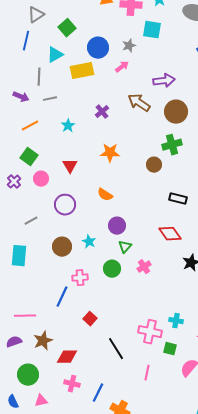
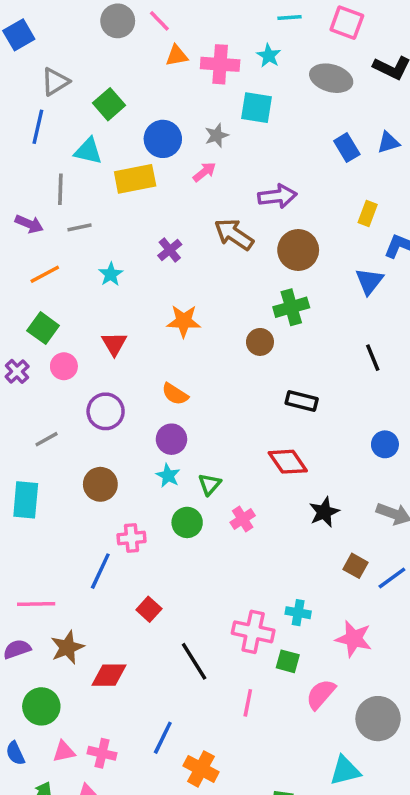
cyan triangle: (55, 55) -> (88, 151), turned 42
purple circle: (117, 226) -> (171, 439), moved
cyan star: (89, 242) -> (168, 476), moved
pink cross: (72, 384) -> (102, 753), moved

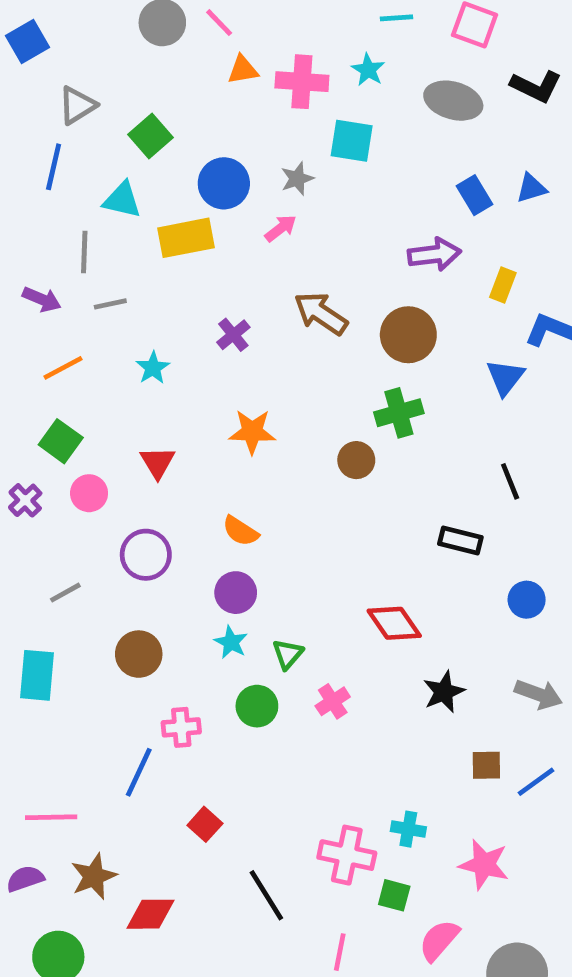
purple arrow: (277, 196) -> (434, 254), moved
black rectangle: (302, 401) -> (460, 541), moved
brown square: (355, 566) -> (486, 765), turned -30

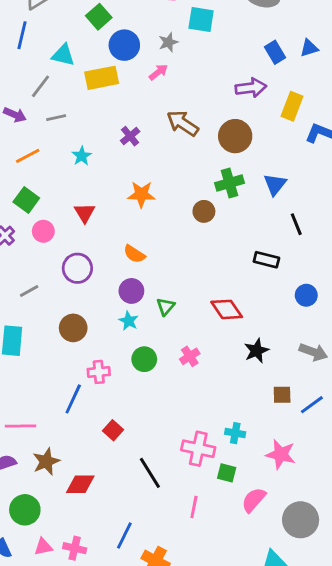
green square: (151, 136) -> (99, 17), moved
gray line: (84, 252) -> (40, 86), turned 35
yellow rectangle: (503, 285) -> (292, 106), size x1.4
blue triangle: (505, 377) -> (275, 184), moved
green triangle: (288, 654) -> (166, 307), moved

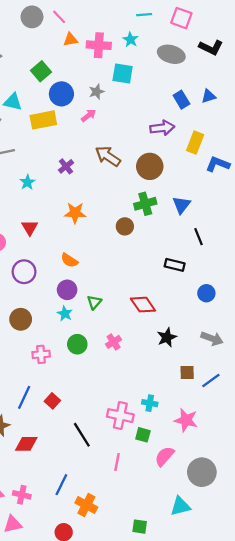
blue line: (73, 399) -> (24, 397), moved

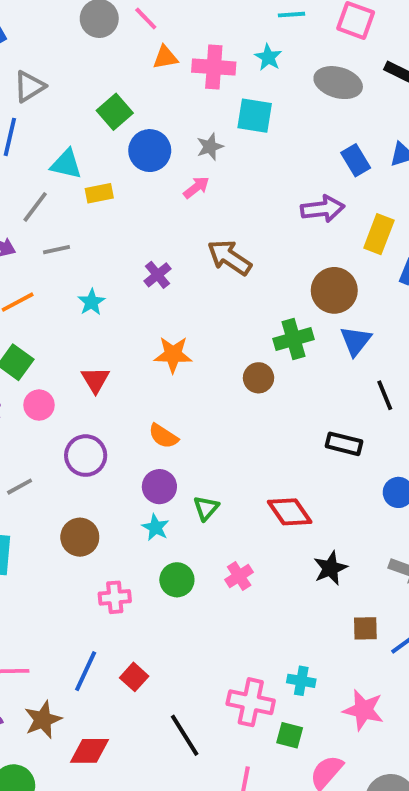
yellow rectangle: (43, 120) -> (99, 193), moved, size x0.6
brown circle: (150, 166) -> (334, 290), moved

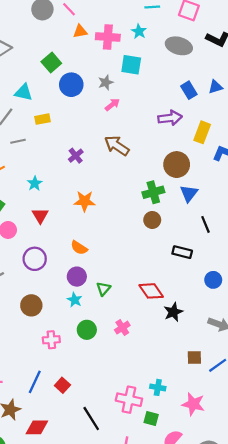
pink arrow: (196, 187) -> (112, 105), moved
yellow rectangle: (99, 193) -> (42, 119), moved
cyan star: (91, 302) -> (35, 183), moved
brown circle: (259, 378) -> (152, 220), moved
black star: (330, 568) -> (173, 312), moved

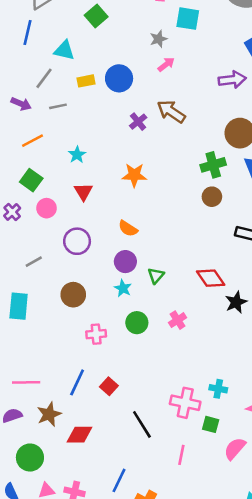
blue circle: (71, 85) -> (119, 78), moved
purple cross: (76, 156) -> (138, 122), moved

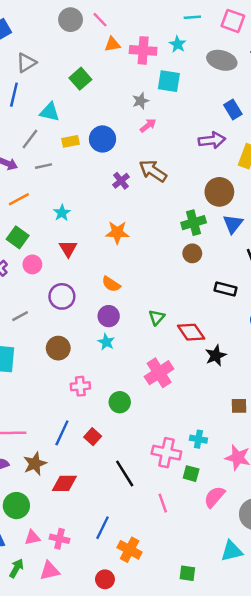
green triangle: (156, 276) -> (157, 317), moved
pink cross: (178, 320) -> (159, 373), size x1.6
green circle: (137, 323) -> (120, 402), moved
pink line: (181, 455) -> (163, 503), turned -30

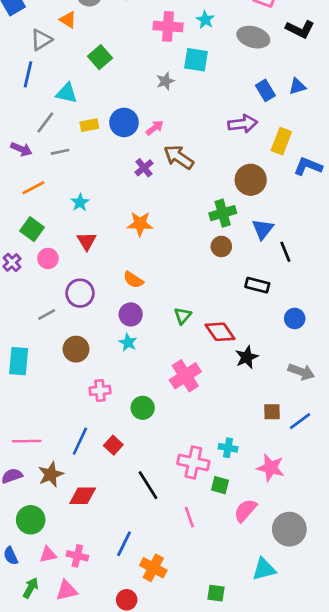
orange triangle: (112, 44) -> (68, 20), moved, turned 42
pink arrow: (148, 125) -> (155, 128), moved
blue triangle: (233, 224) -> (263, 229), moved
gray line: (20, 316) -> (47, 314), moved

